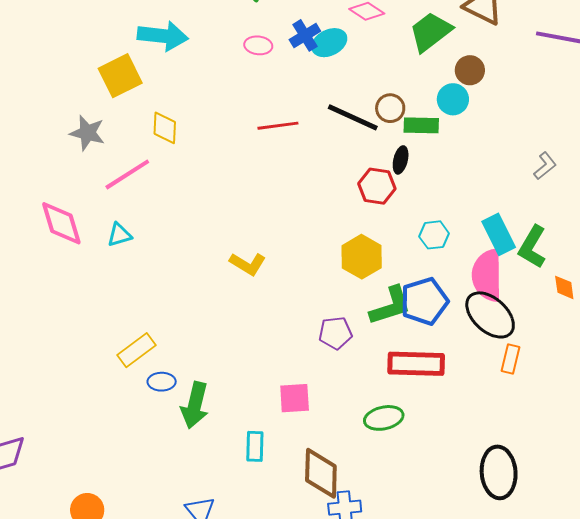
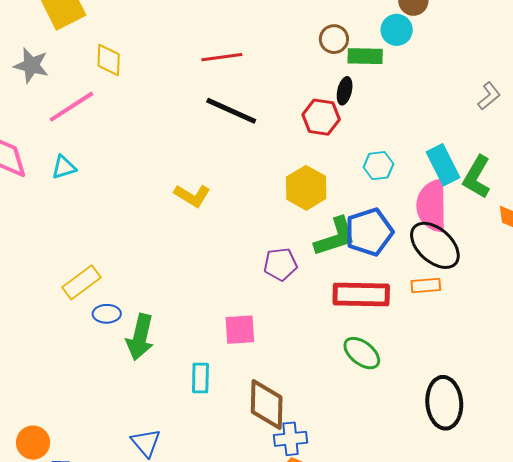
black line: (353, 117) -> (231, 111), moved
orange rectangle: (511, 359) -> (426, 286), moved, turned 72
green ellipse: (384, 418) -> (362, 353), moved, turned 51

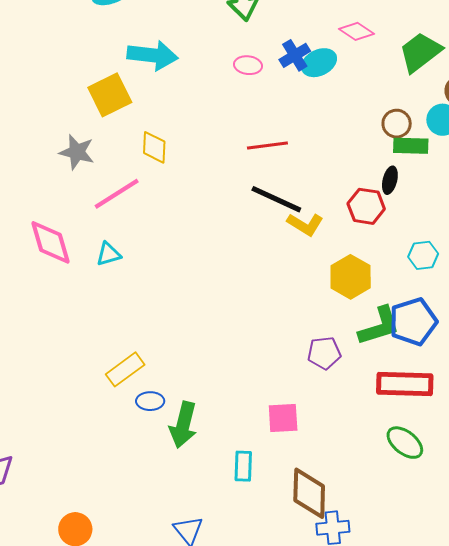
brown circle: (334, 39) -> (397, 124), moved
yellow L-shape: (192, 196) -> (305, 224), moved

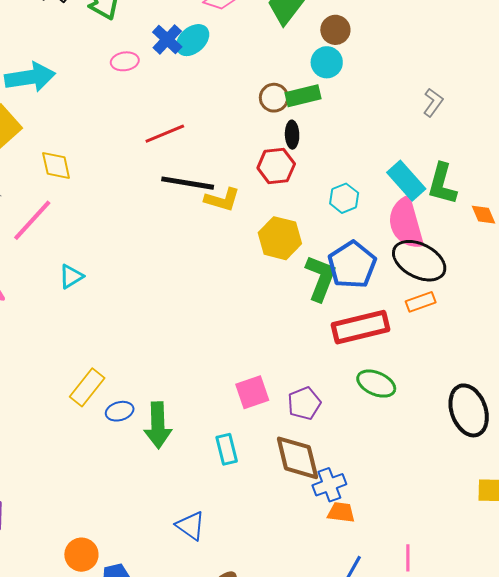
brown circle: (397, 124) -> (274, 98), moved
cyan triangle: (108, 254) -> (71, 276), moved
green L-shape: (379, 326) -> (321, 278), turned -36
purple pentagon: (324, 353) -> (304, 403), moved

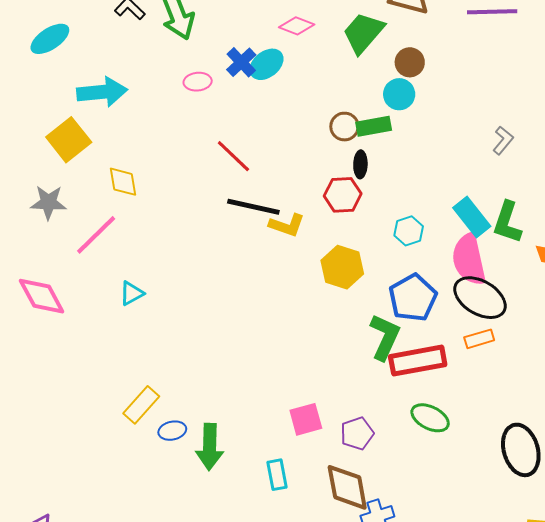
red line: (165, 134) -> (233, 156), turned 63
green L-shape: (321, 278) -> (385, 337), moved

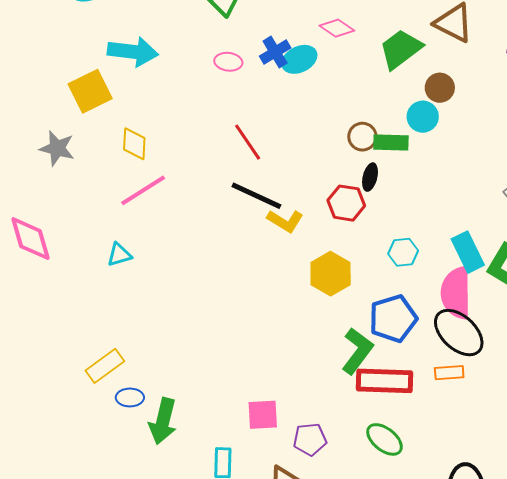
pink line: (96, 235) -> (143, 190), moved

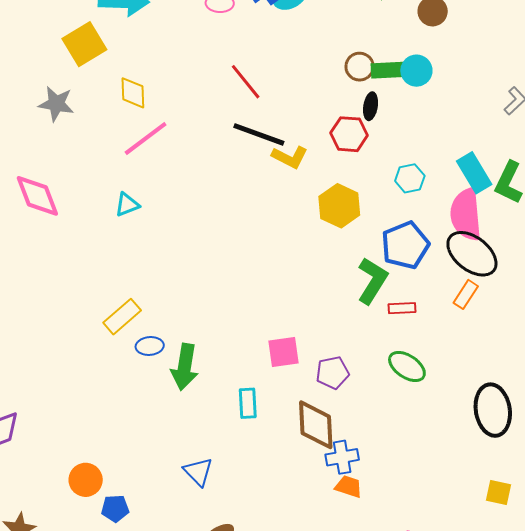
cyan circle: (423, 117) -> (416, 71), moved
orange rectangle: (449, 373) -> (466, 294), turned -48
red rectangle: (384, 381) -> (402, 308), size x0.5

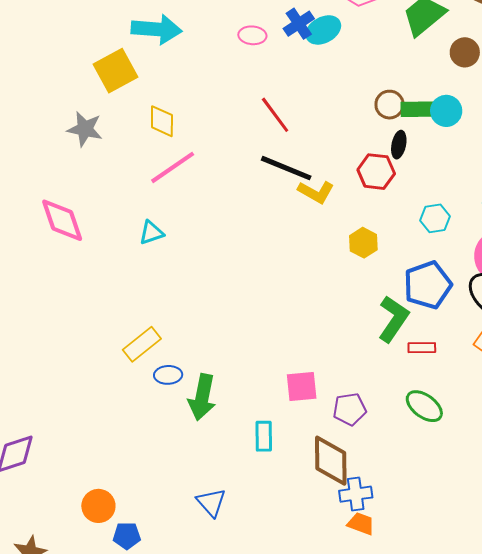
yellow hexagon: (339, 206) -> (363, 243), size x0.7

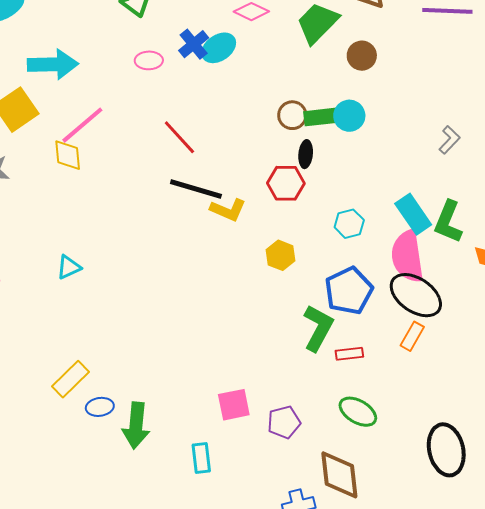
pink line: (173, 167) -> (82, 125), moved
brown diamond: (331, 461) -> (339, 475), moved

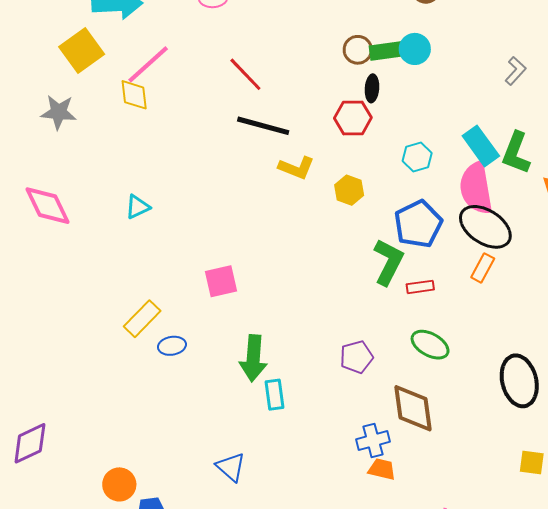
yellow L-shape: (228, 210) -> (296, 168), moved
pink square: (234, 405) -> (221, 281), moved
green arrow: (136, 426) -> (253, 358), moved

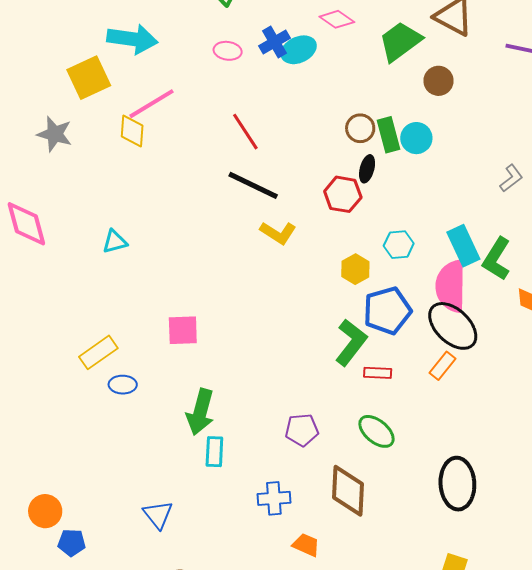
green rectangle: (387, 51) -> (389, 135), turned 72
yellow hexagon: (349, 190) -> (355, 269), moved
blue cross: (373, 440) -> (274, 498), moved

